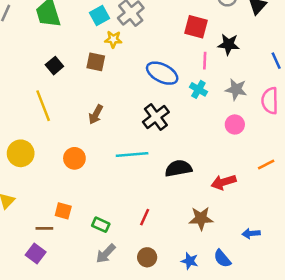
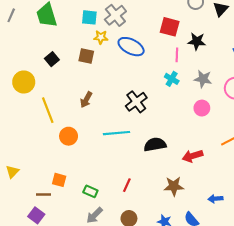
cyan square: (100, 16) -> (89, 17), turned 35
blue ellipse: (162, 73) -> (131, 47), moved
yellow line: (43, 106) -> (48, 110), moved
yellow circle: (21, 153) -> (24, 82), moved

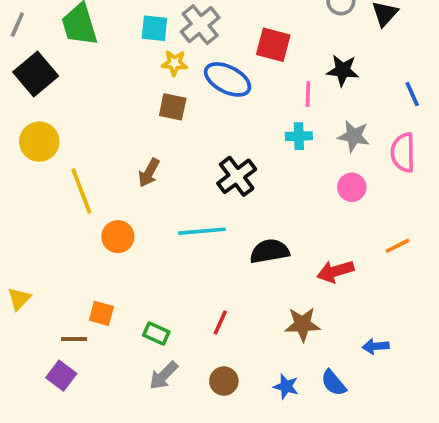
red square: (170, 27) -> (273, 45), moved
brown square: (86, 56) -> (173, 107), moved
black square: (52, 59) -> (36, 74), moved, size x1.6
cyan cross: (172, 79) -> (299, 136), turned -32

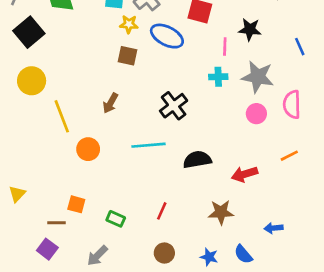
gray star: (354, 136) -> (258, 77), size x1.4
pink semicircle: (403, 153) -> (292, 104), moved
gray arrow: (164, 376) -> (97, 256), moved

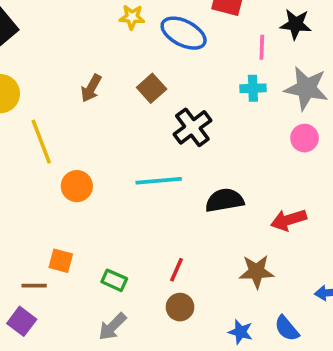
brown square: (128, 56) -> (152, 88), moved, turned 36
brown arrow: (110, 103) -> (91, 88), moved
brown circle: (164, 253) -> (180, 307), moved
gray arrow: (97, 256) -> (112, 327), moved

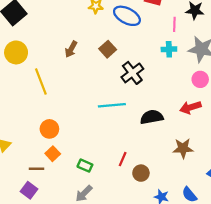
orange circle: (77, 186) -> (49, 129), moved
red arrow: (289, 220) -> (190, 107), moved
orange square: (61, 261) -> (53, 154), turned 32
brown star: (256, 271) -> (183, 148), moved
brown circle: (180, 307) -> (141, 173), moved

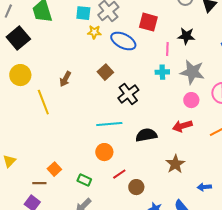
brown arrow: (71, 49) -> (65, 79), moved
orange circle: (49, 129) -> (104, 152), moved
brown star: (183, 148) -> (175, 164), turned -30
red line: (123, 159) -> (119, 174), turned 32

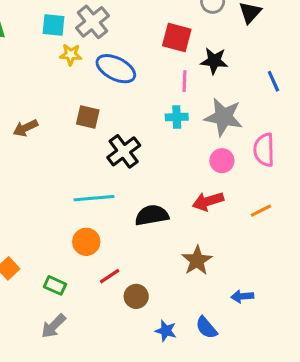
red square: (148, 22) -> (177, 37), moved
brown square: (105, 72) -> (88, 117), turned -35
brown arrow: (65, 79) -> (25, 128), turned 35

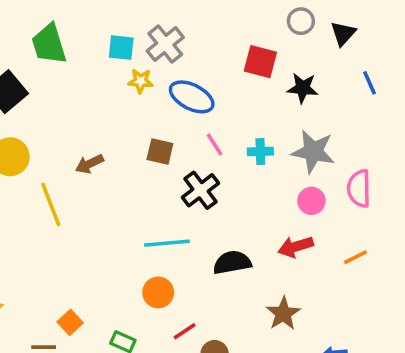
pink line: (185, 81) -> (215, 144), moved, turned -35
blue line: (273, 81) -> (370, 83), moved

